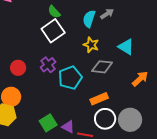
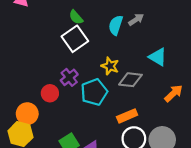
yellow star: (91, 45) -> (110, 66), moved
red circle: (18, 68) -> (50, 93), moved

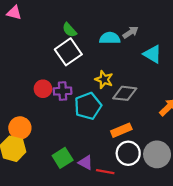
cyan semicircle: (116, 25) -> (110, 38), turned 72
cyan triangle: (158, 57) -> (152, 54), moved
purple cross: (69, 77) -> (63, 91), turned 36
red circle: (50, 93) -> (43, 89), moved

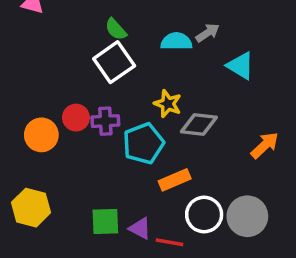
orange circle: (20, 128) -> (41, 135), moved
orange rectangle: (121, 130) -> (175, 180), moved
green square: (63, 158) -> (105, 221), turned 30

